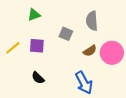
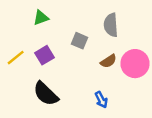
purple square: (37, 46) -> (45, 55), turned -35
black semicircle: (38, 78) -> (46, 94), size x1.6
blue arrow: (84, 83) -> (101, 100), size x0.6

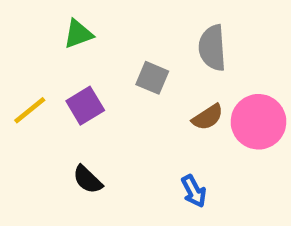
black semicircle: (46, 94) -> (88, 180), size x0.6

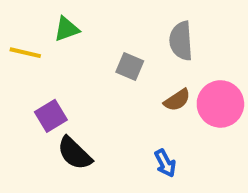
purple square: (85, 106) -> (51, 116), moved
yellow line: (30, 110) -> (25, 53), moved, turned 52
black semicircle: (88, 180) -> (75, 153), size x1.4

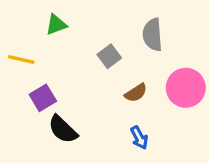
yellow line: (25, 53) -> (21, 60), moved
gray square: (130, 67) -> (109, 56), turned 30
brown semicircle: (177, 100) -> (136, 93), moved

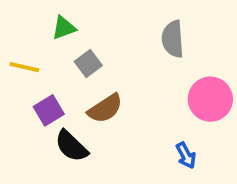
gray square: (109, 56) -> (88, 63), moved
brown semicircle: (136, 93) -> (105, 109), moved, size x1.4
blue arrow: (139, 138) -> (186, 155), moved

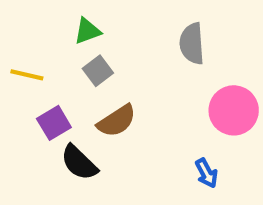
green triangle: (64, 28) -> (87, 31), moved

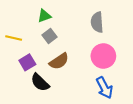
pink circle: (234, 110) -> (103, 56), moved
blue arrow: (207, 173) -> (104, 88), size x1.5

